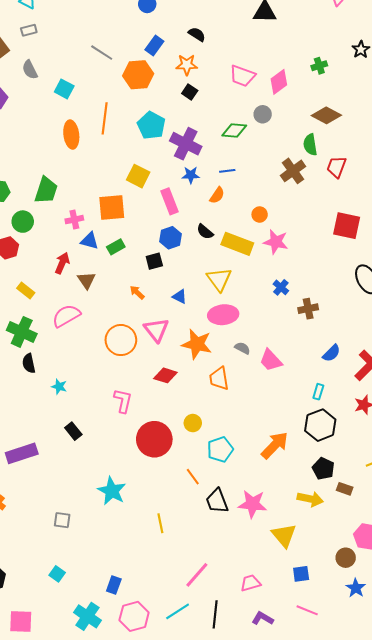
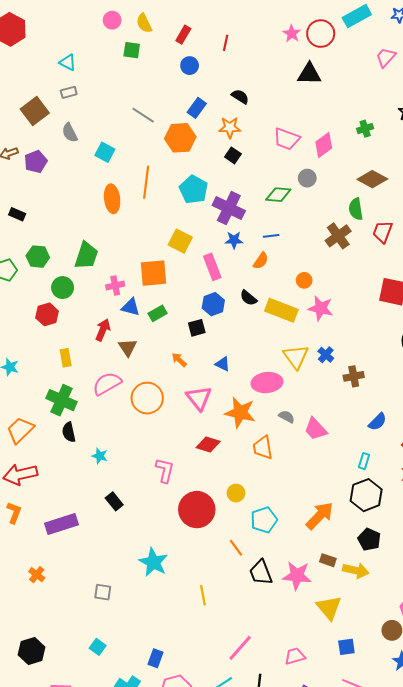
yellow triangle: (219, 279) -> (296, 357), moved
yellow rectangle: (26, 290) -> (66, 358), turned 42
orange circle: (121, 340) -> (147, 398), moved
brown rectangle: (345, 489) -> (328, 560), moved

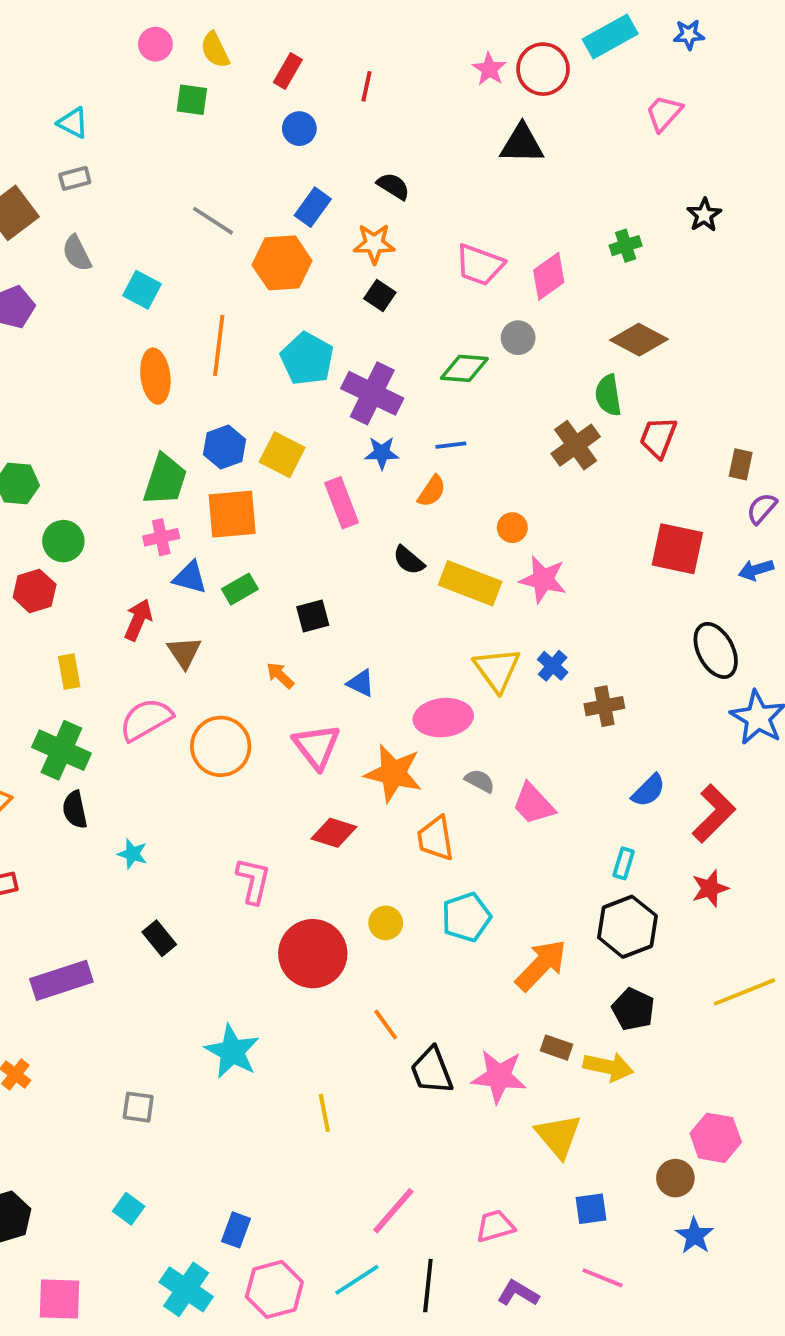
green trapezoid: (86, 256) -> (165, 480), moved
blue hexagon: (213, 304) -> (225, 447), moved
cyan pentagon: (264, 520) -> (466, 917), moved

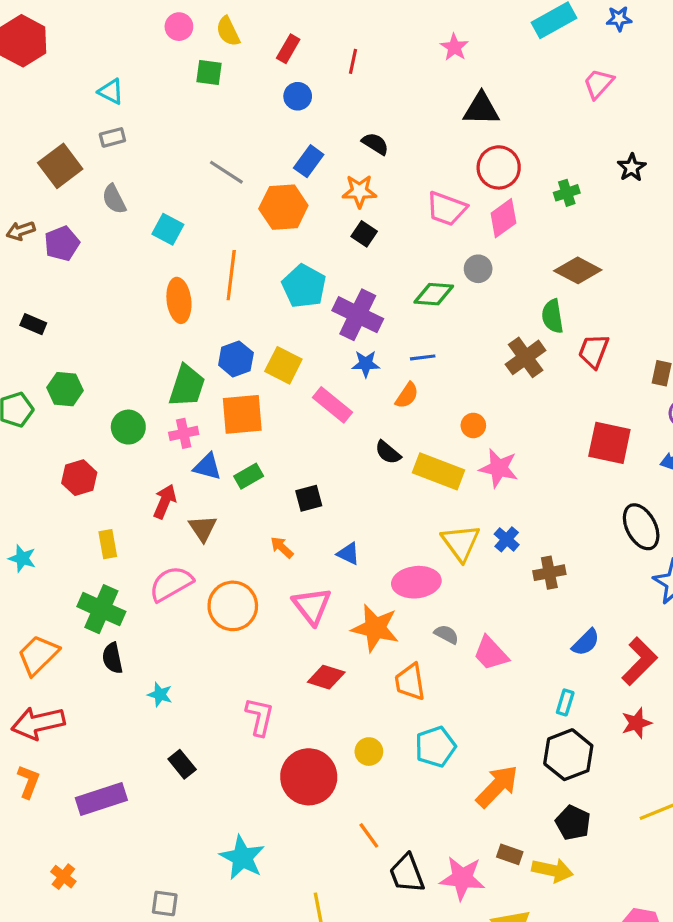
red circle: (543, 69) -> (499, 167), moved
pink rectangle: (342, 503) -> (332, 405), turned -30
green circle: (63, 541) -> (128, 427), moved

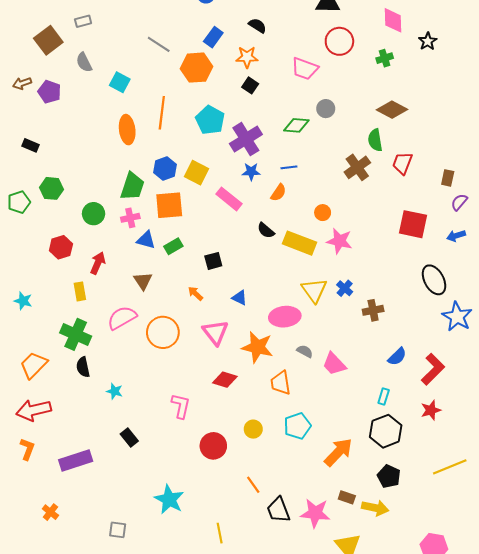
pink diamond: (503, 218) -> (393, 20), moved, turned -55
purple pentagon: (62, 243) -> (49, 92), turned -30
purple cross: (358, 315) -> (246, 139), turned 32
red arrow: (165, 501) -> (98, 263), moved
red circle: (309, 777) -> (213, 446), size x0.7

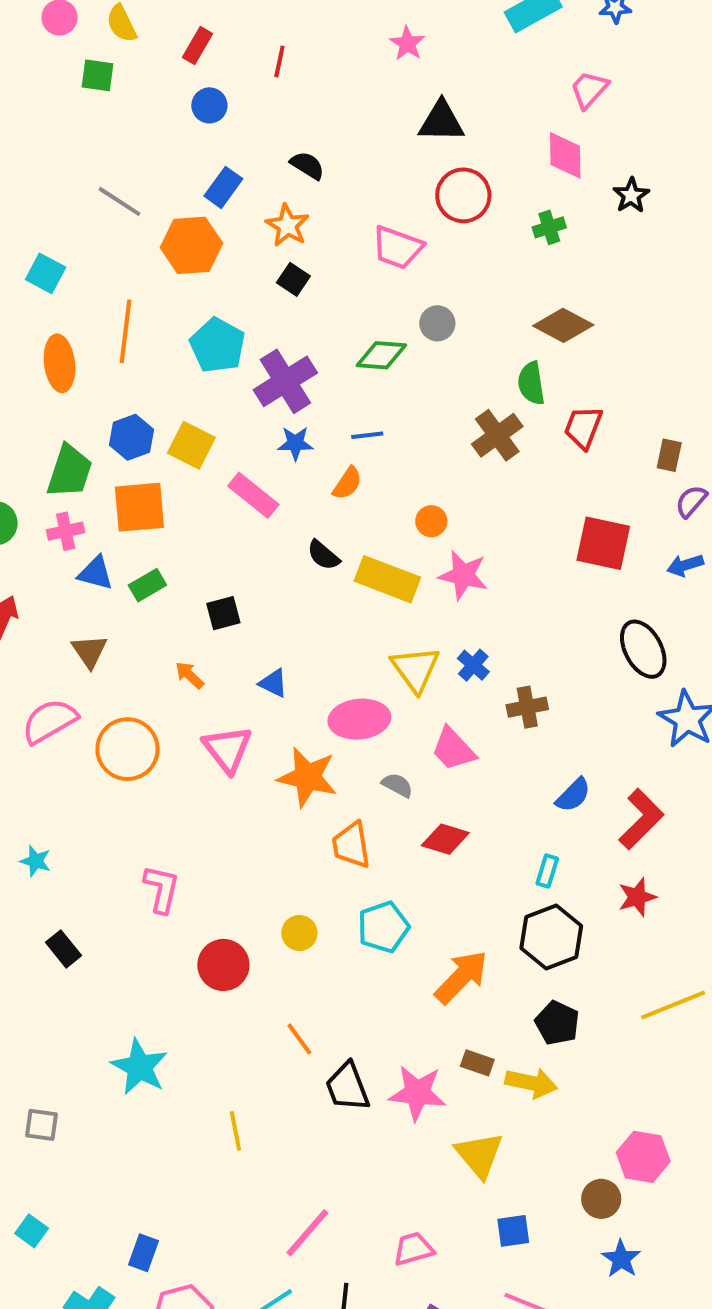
orange star: (247, 57) -> (287, 225), turned 30
pink trapezoid: (334, 364) -> (453, 749), moved
red diamond: (225, 380) -> (445, 839), moved

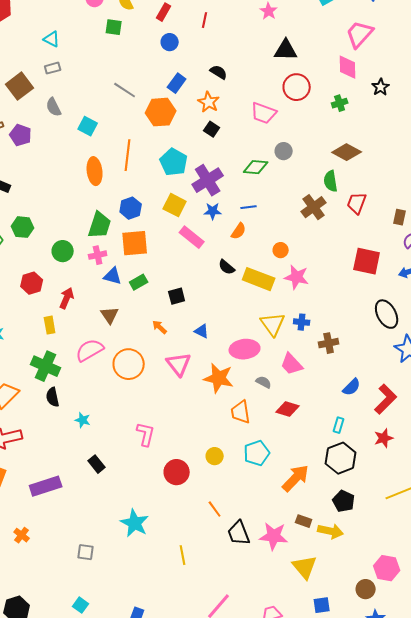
pink trapezoid: (589, 89) -> (360, 34), size x1.4
yellow square: (191, 445) -> (175, 205), moved
blue cross: (473, 665) -> (302, 322), turned -35

